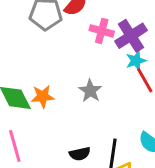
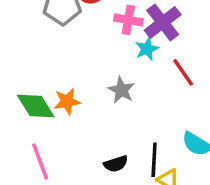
cyan star: (136, 61) -> (147, 49), moved

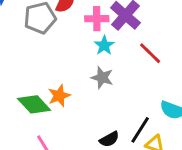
cyan star: (147, 49) -> (104, 45), moved
black line: (154, 160) -> (140, 130), turned 40

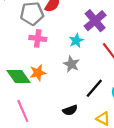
pink cross: (97, 19) -> (38, 38), moved
black line: (140, 130) -> (94, 88), moved

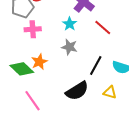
black semicircle: (70, 110) -> (77, 91), size x1.6

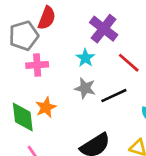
black line: (96, 66) -> (114, 96), moved, turned 36
green diamond: (22, 69) -> (23, 117), turned 40

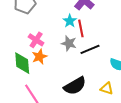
red line: (129, 63) -> (81, 28), moved, turned 36
pink cross: (37, 65) -> (36, 40), moved, turned 35

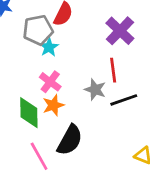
cyan star: (70, 21) -> (49, 47), moved
black semicircle: (75, 86) -> (70, 140), moved, turned -35

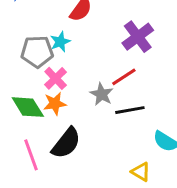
gray pentagon: (38, 30) -> (37, 52), moved
red line: (113, 70) -> (124, 77), turned 55
green diamond: (29, 113) -> (28, 107), turned -40

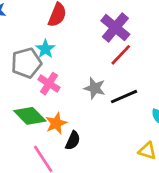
red line: (124, 77) -> (121, 55), moved
orange star: (55, 104) -> (56, 123), moved
black semicircle: (66, 143) -> (73, 141), size x0.6

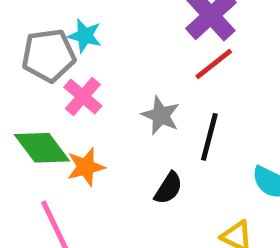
cyan star: (45, 49) -> (85, 36), turned -30
black line: (124, 97) -> (209, 137), turned -60
black semicircle: (73, 141) -> (168, 188), moved

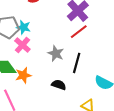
cyan star: (85, 36) -> (24, 27), moved
black semicircle: (168, 188) -> (59, 85), turned -104

